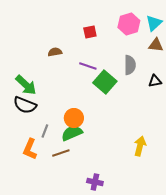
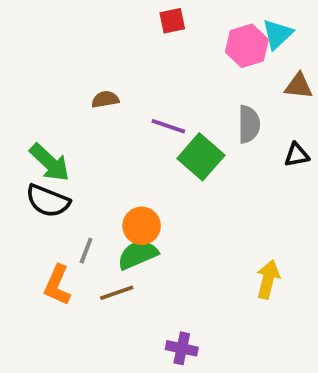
cyan triangle: (154, 23) -> (278, 34), moved
red square: (90, 32) -> (172, 21), moved

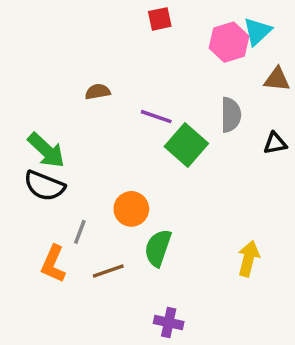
green semicircle: (138, 254) -> (158, 248), moved, turned -48

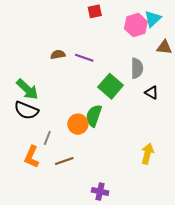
purple line: (156, 117) -> (84, 58), moved
black triangle: (275, 143) -> (152, 92), moved, turned 40
green semicircle: (158, 248) -> (94, 116), moved

